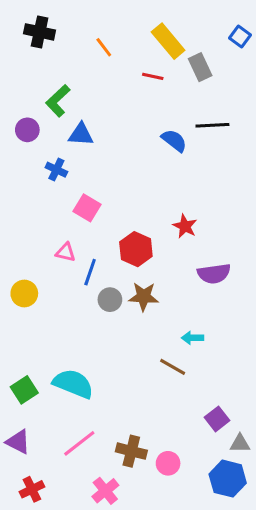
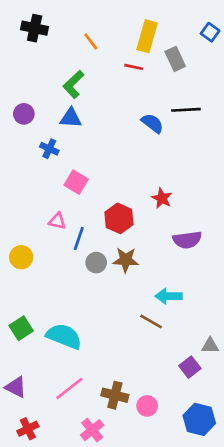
yellow rectangle: (168, 41) -> (147, 36), turned 56
green L-shape: (58, 101) -> (73, 84), moved
cyan arrow: (193, 338) -> (169, 296), size x1.4
green square: (24, 390) -> (21, 328), moved
gray triangle: (240, 443) -> (210, 346), moved

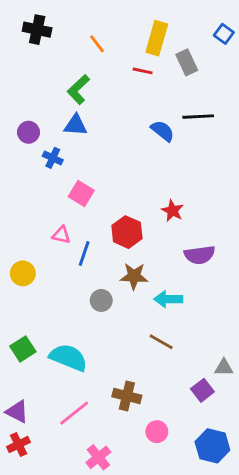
purple circle: (24, 114) -> (29, 132), moved
gray circle: (96, 263) -> (101, 300), moved
cyan arrow: (169, 296) -> (168, 299), moved
brown cross: (115, 395) -> (127, 396), moved
red cross: (28, 429) -> (19, 444), moved

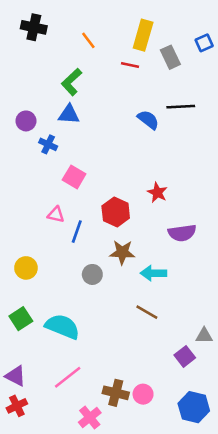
blue square: (224, 34) -> (204, 43), moved, turned 30
yellow circle: (23, 273) -> (26, 268), moved
brown cross: (127, 396) -> (116, 393), moved

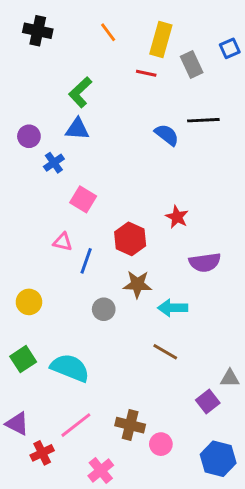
orange line: (88, 40) -> (108, 32), moved
blue cross: (48, 144) -> (54, 163), turned 30
brown cross: (116, 393) -> (130, 425), moved
red cross: (17, 406) -> (42, 453), moved

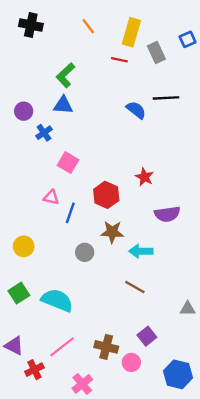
purple square: (208, 402) -> (147, 336), moved

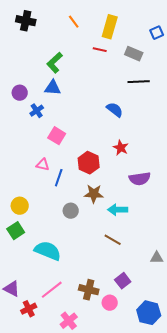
gray rectangle: (156, 53) -> (134, 54), moved, turned -42
blue semicircle: (136, 110) -> (115, 110), moved
green square: (19, 293) -> (16, 231), moved

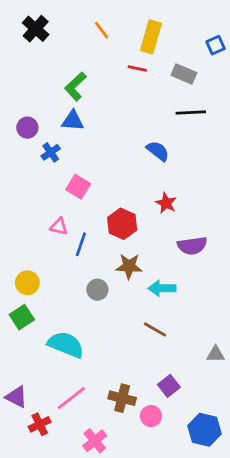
black cross: (26, 21) -> (36, 29), turned 30

